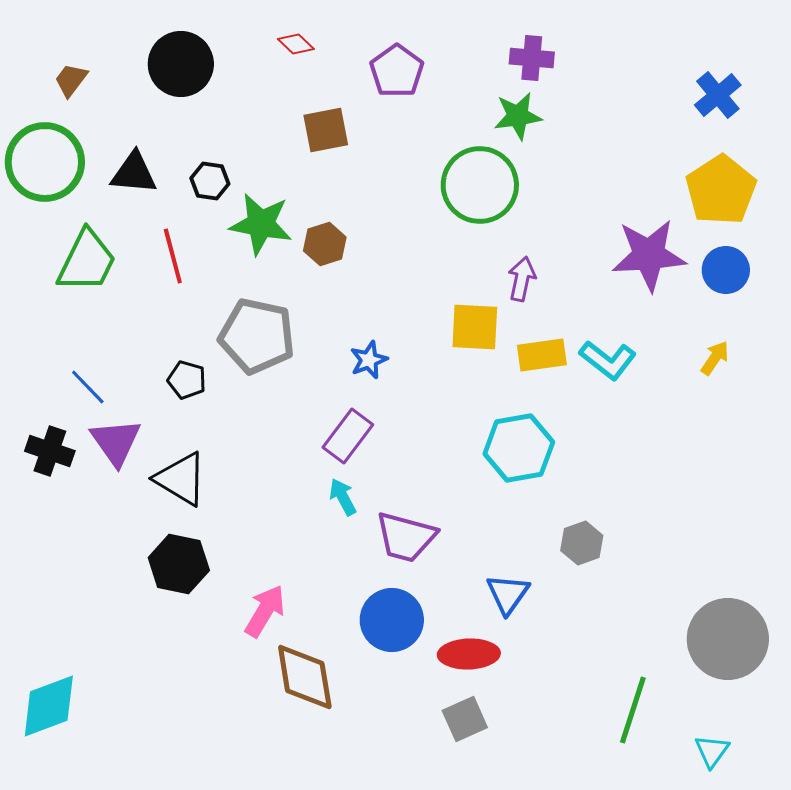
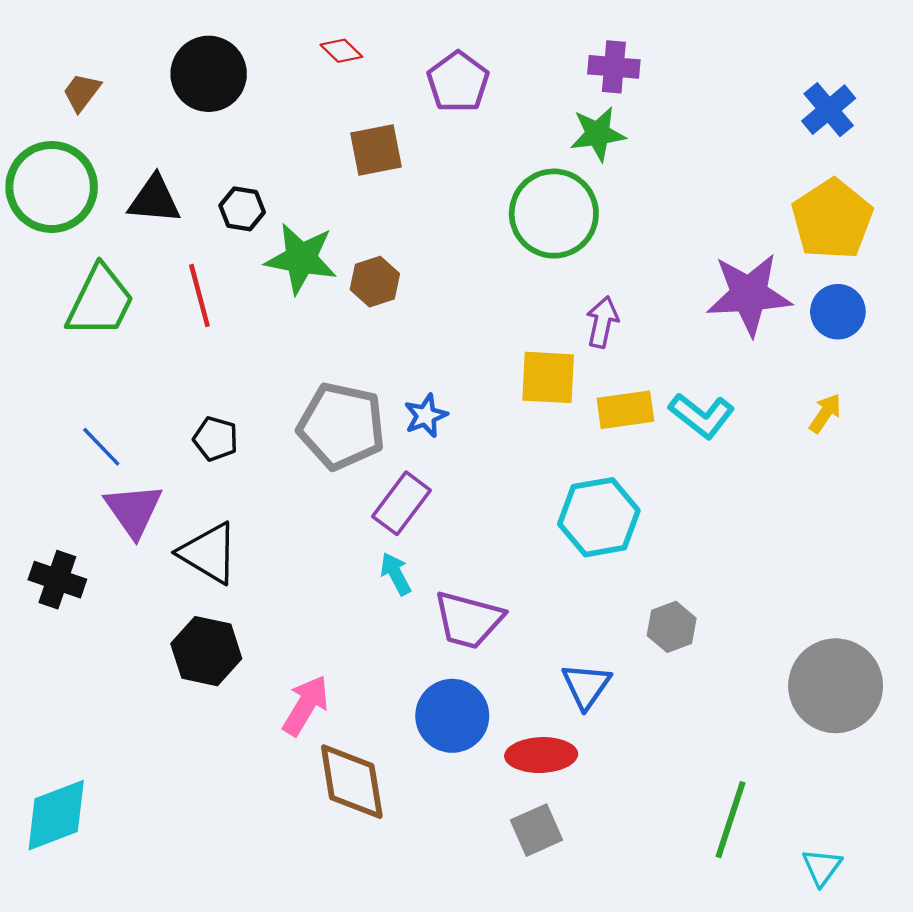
gray pentagon: (257, 336) -> (341, 426), moved
black cross: (50, 451) -> (57, 580), moved
gray circle: (728, 639) -> (836, 686), moved

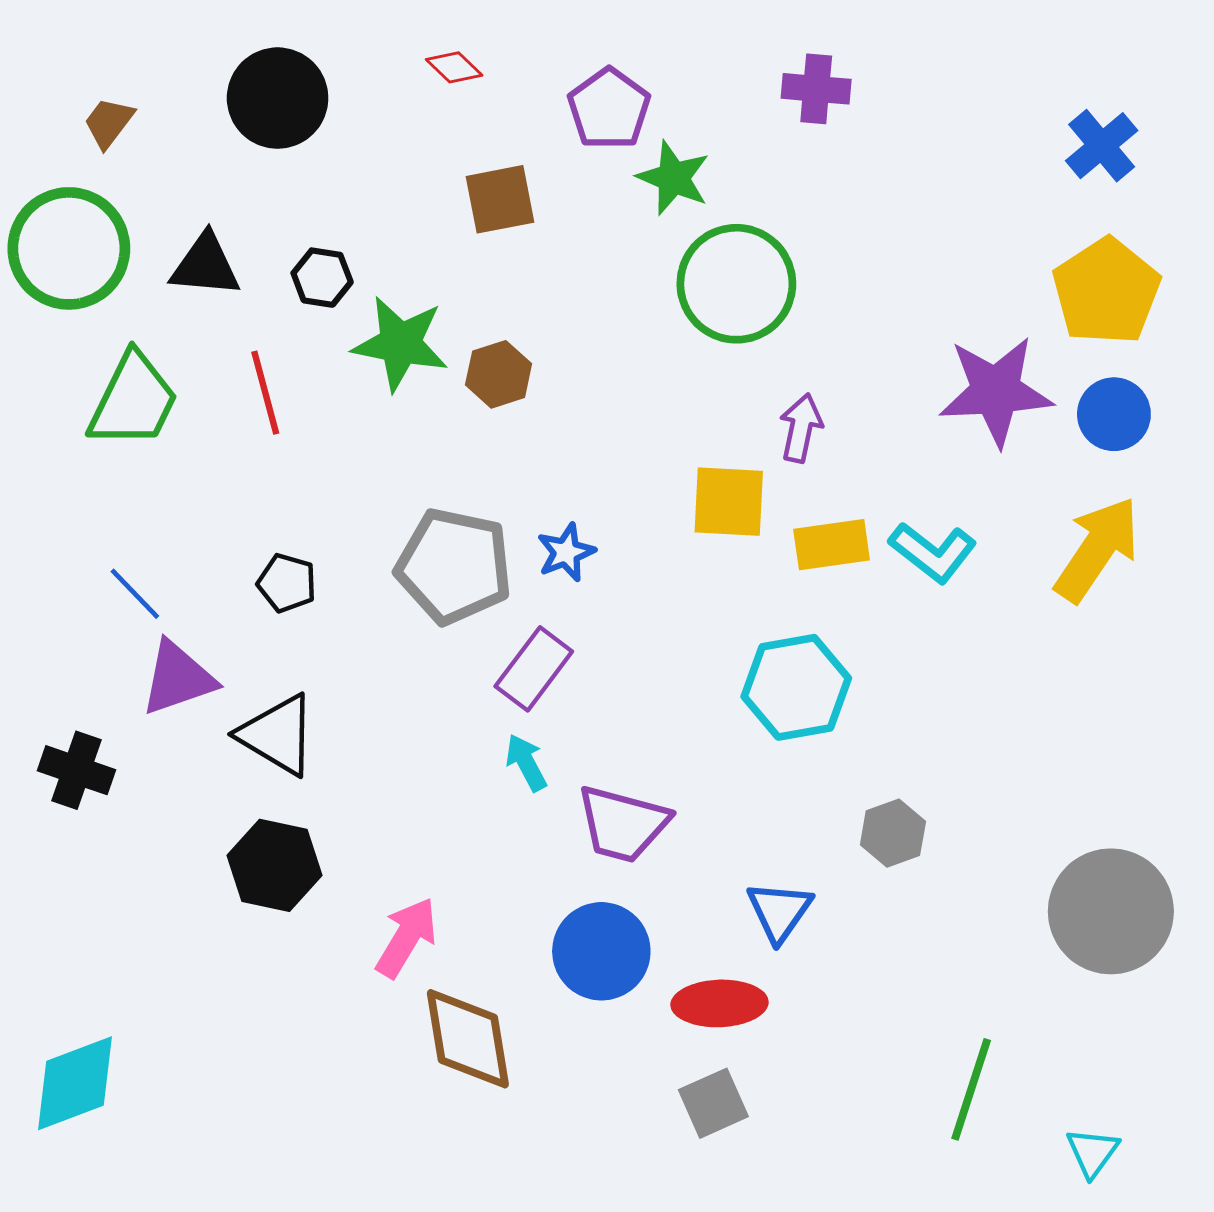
green star: (598, 134) -> (673, 178), moved, turned 30
yellow arrow: (825, 413) -> (1097, 549), size x2.0
purple triangle: (134, 510) -> (178, 678), turned 46

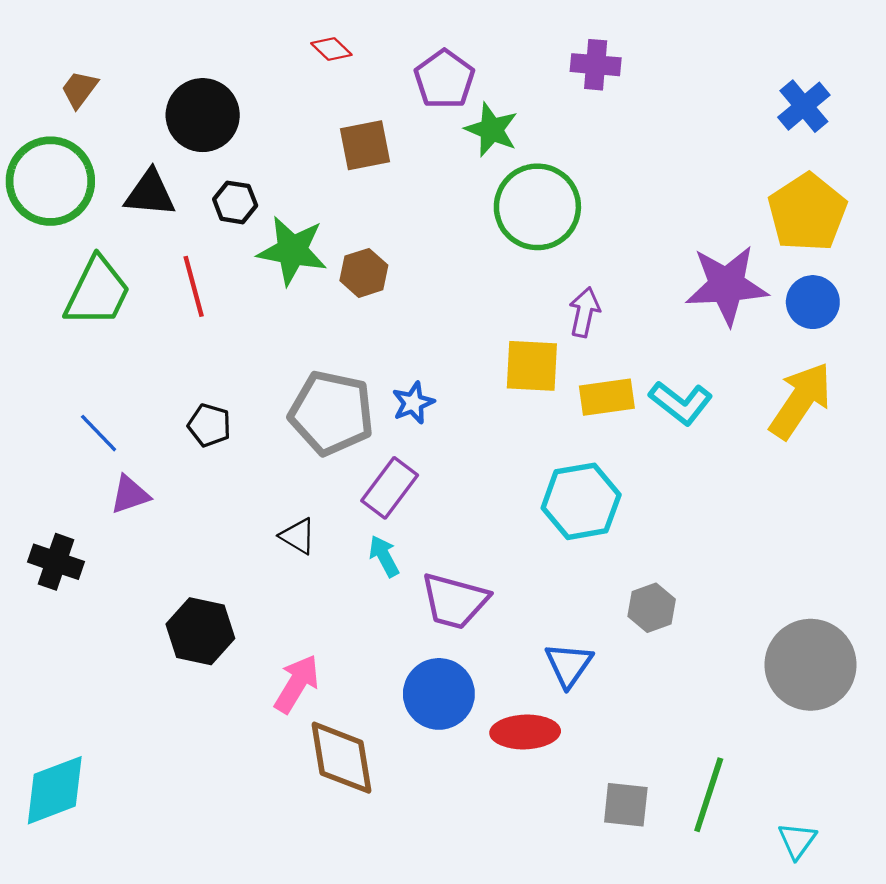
black circle: (278, 98) -> (203, 115), moved
purple triangle: (178, 678) -> (130, 495), size x0.7
black triangle: (278, 735) -> (298, 536), moved, size x0.6
gray square: (713, 1103) -> (626, 805), moved, turned 30

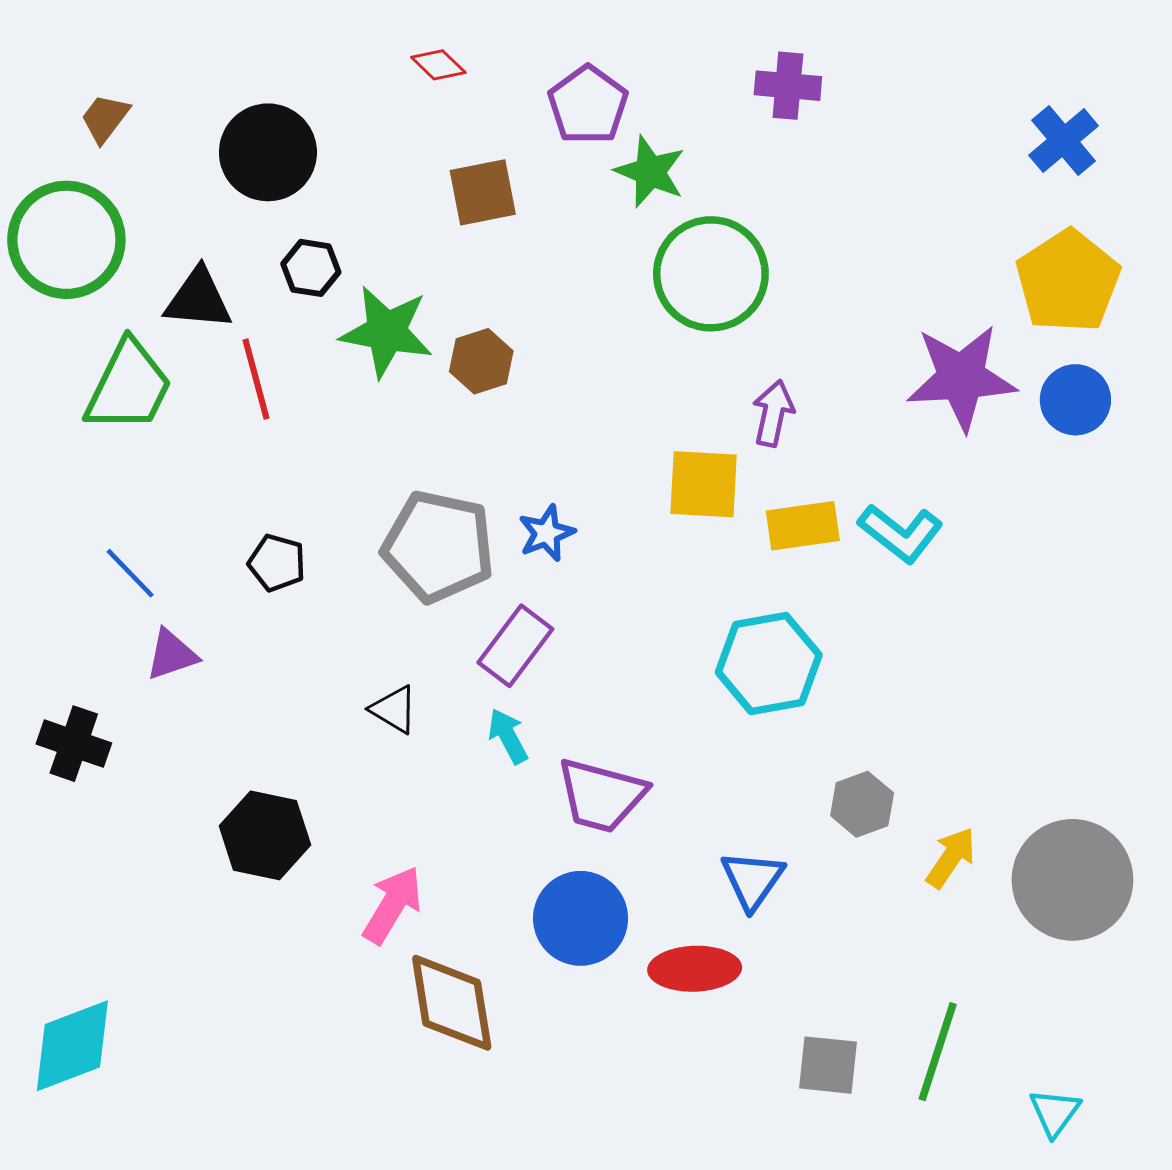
black triangle: (150, 193) -> (198, 299), moved
yellow arrow: (801, 401) -> (951, 858), moved, size x0.6

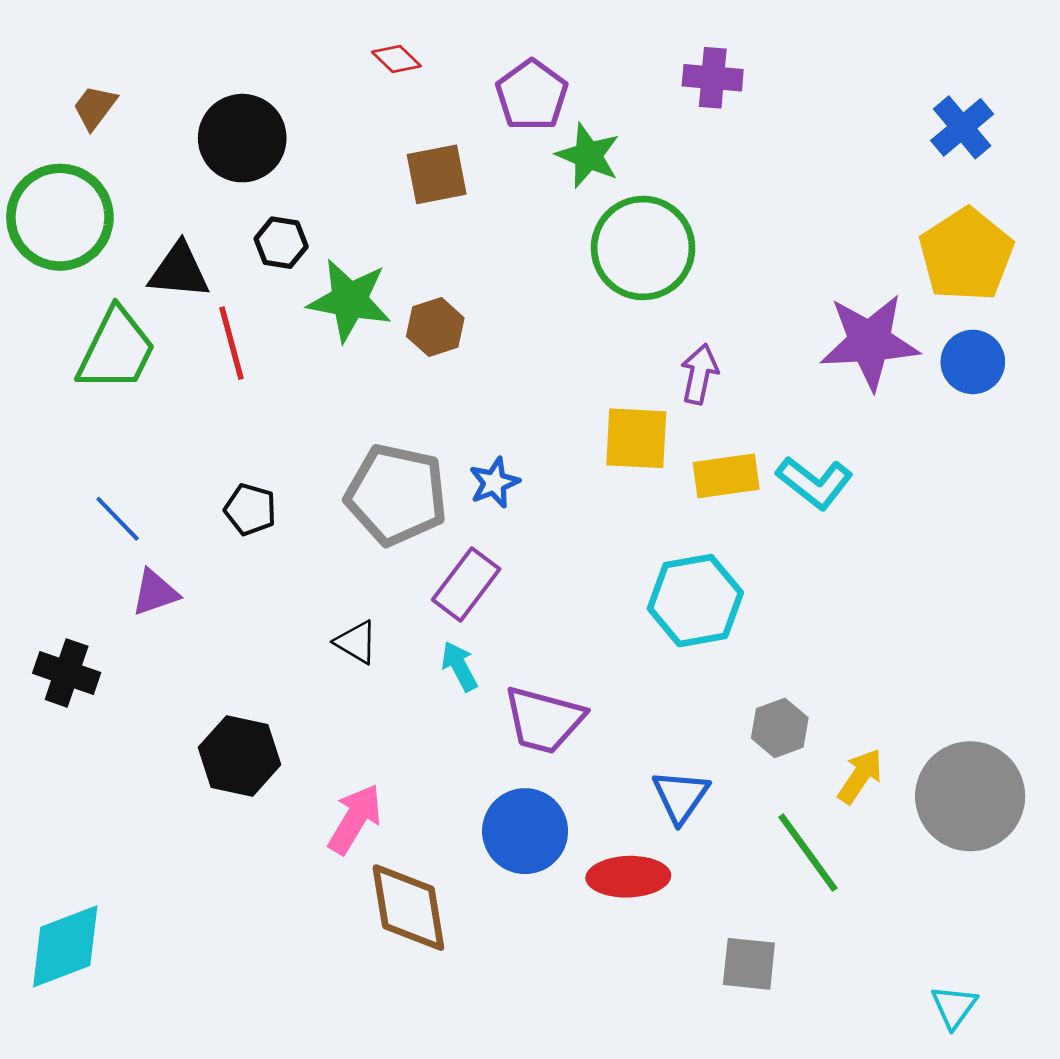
green line: (938, 1052) -> (808, 853), moved, turned -54

